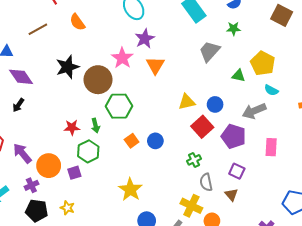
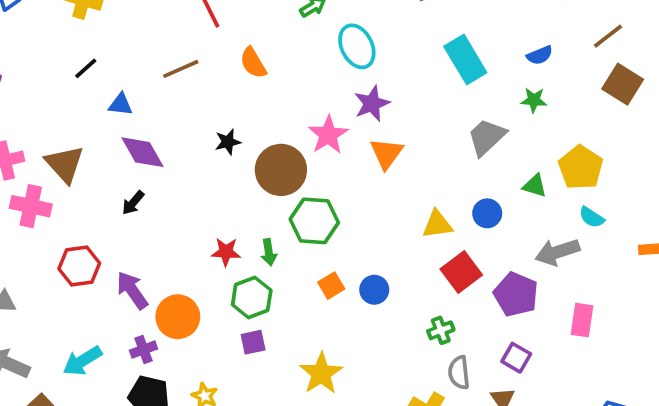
black star: (67, 67) -> (228, 142), size x0.6
blue circle: (215, 104) -> (487, 213), moved
purple square: (74, 173) -> (253, 342), moved

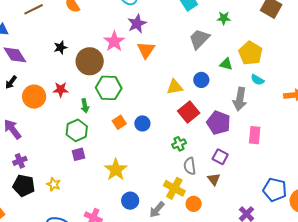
red star: (226, 252) -> (61, 90), moved
gray arrow: (557, 252) -> (240, 99), turned -60
orange circle: (178, 317) -> (34, 97), moved

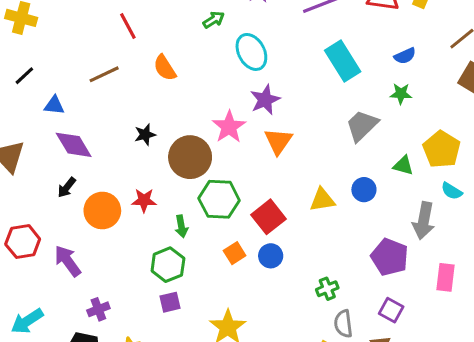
red square: (189, 112) -> (268, 217), moved
purple cross: (20, 161) -> (98, 309), moved

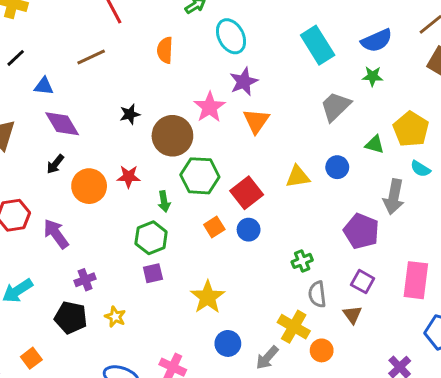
blue semicircle: (405, 56) -> (377, 41), size x1.5
orange semicircle: (165, 68) -> (165, 50), moved, turned 35
pink rectangle: (446, 277) -> (416, 280), moved, size x1.4

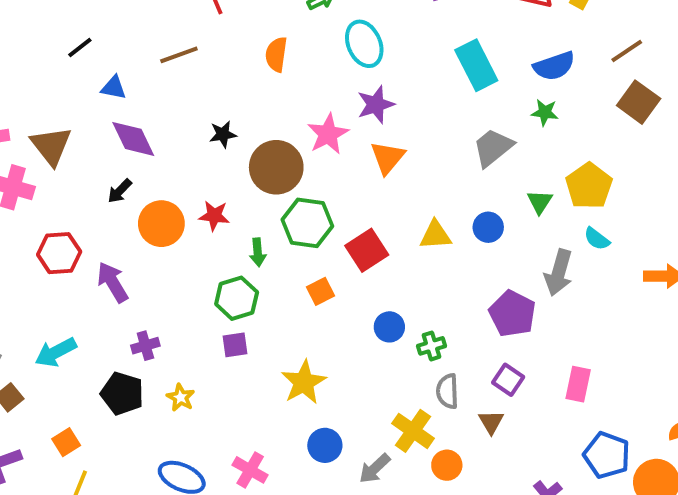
green triangle: (375, 144) -> (540, 202), turned 42
blue circle: (249, 230) -> (389, 327), moved
pink rectangle: (416, 280) -> (578, 384), size x0.7

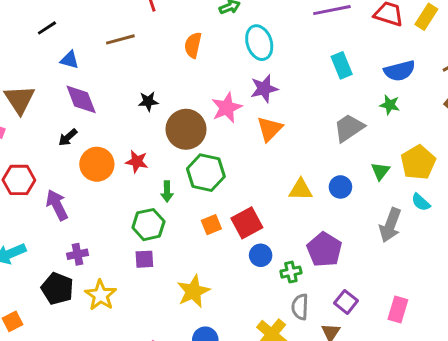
cyan rectangle: (476, 65) -> (342, 65), size x0.7
red square: (367, 250) -> (247, 223), moved
purple pentagon: (512, 314) -> (324, 250), moved
yellow star: (181, 397) -> (101, 295), size x1.5

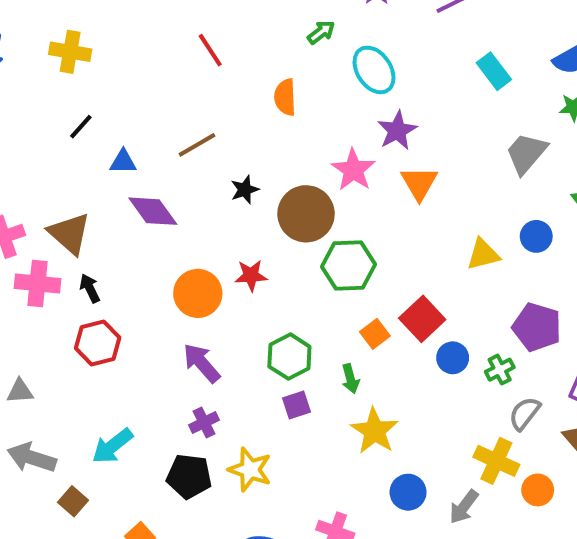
brown line: (120, 39) -> (197, 145), moved
black arrow: (68, 137) -> (90, 288), moved, turned 120
green arrow: (167, 192) -> (350, 379), moved
purple arrow: (57, 205) -> (202, 363), moved
gray semicircle: (300, 307) -> (525, 413), turned 50

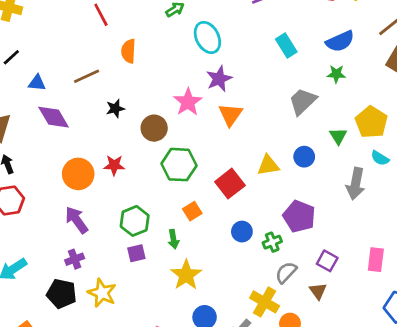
orange semicircle: (285, 97) -> (128, 51), moved
brown circle: (306, 214) -> (154, 128), size x0.7
red square: (422, 319) -> (230, 184), moved

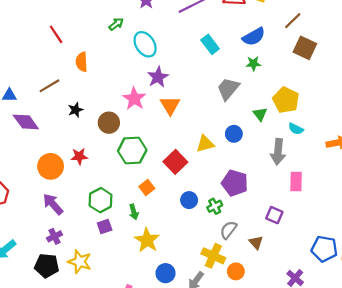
pink rectangle: (376, 260) -> (296, 181), moved
purple square: (327, 261) -> (274, 215), moved

